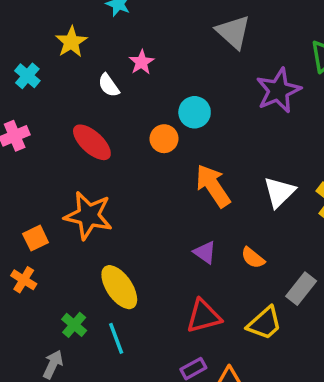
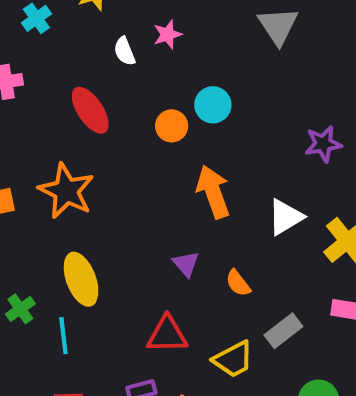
purple star: (278, 90) -> (323, 144), moved, size x0.7

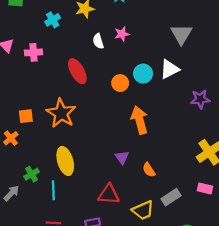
white triangle: (286, 217) -> (170, 69), moved

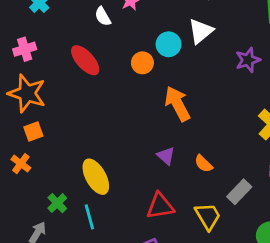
orange star: (61, 113) -> (27, 93), moved
yellow trapezoid: (143, 210) -> (208, 216), turned -85

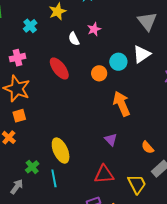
orange semicircle: (204, 164) -> (148, 147), moved

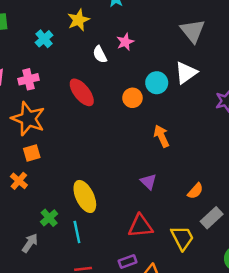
orange arrow: (122, 104) -> (161, 136), size x0.7
orange semicircle: (148, 147) -> (195, 191), turned -96

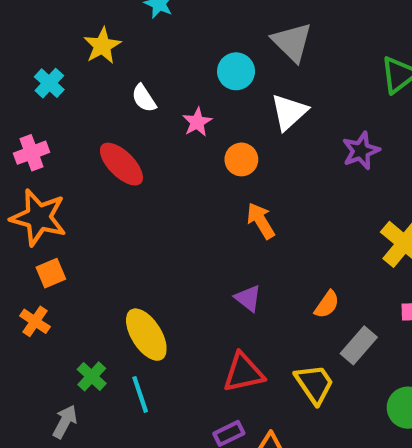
pink star: (125, 42) -> (197, 122), moved
cyan circle: (157, 83) -> (236, 71), moved
orange circle: (132, 98) -> (241, 159), moved

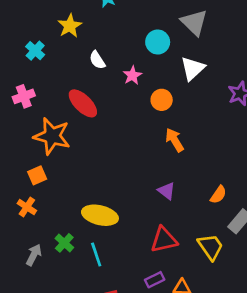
orange star: (39, 217) -> (52, 136), moved
yellow ellipse: (146, 335) -> (100, 215), turned -44
gray arrow: (65, 422) -> (34, 255), moved

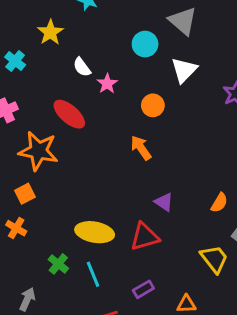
pink star: (132, 75) -> (107, 84), moved
orange arrow: (175, 140) -> (141, 148), moved
red triangle: (164, 240) -> (145, 237), moved
gray arrow: (34, 255) -> (27, 299), moved
purple rectangle: (155, 280) -> (143, 289), moved

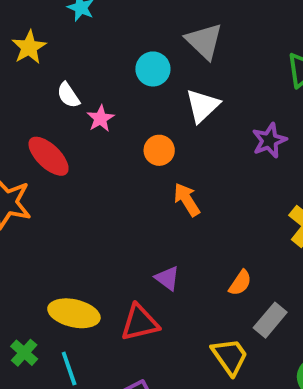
orange arrow: (141, 148) -> (187, 200), moved

